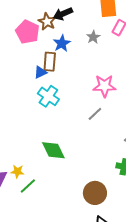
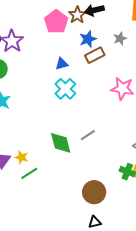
brown rectangle: (50, 62) -> (95, 55), moved, turned 48
gray line: (95, 114) -> (88, 135), moved

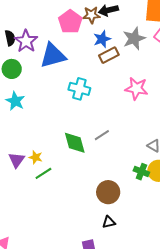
brown star: (77, 15) -> (91, 15), turned 30
gray star: (120, 38) -> (134, 38), size x1.6
blue triangle: (62, 64) -> (53, 55), moved, size x2.0
cyan cross: (65, 89) -> (79, 89), turned -30

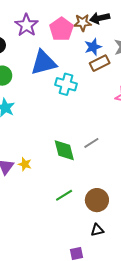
purple star: (26, 41) -> (27, 25), moved
cyan cross: (79, 89) -> (66, 84), moved
green line: (43, 173) -> (64, 195), moved

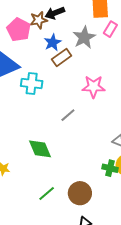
gray line: (91, 143) -> (68, 115), moved

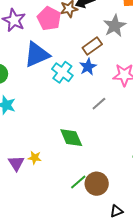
blue star: (53, 42) -> (88, 67), moved
cyan cross: (32, 83) -> (62, 72), turned 30
brown circle: (80, 193) -> (97, 184), moved

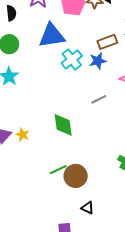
black triangle: (117, 211) -> (88, 208), turned 32

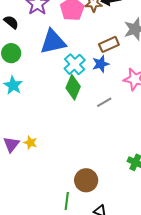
black semicircle: (11, 13) -> (11, 22), turned -42
green diamond: (63, 125) -> (73, 87), moved, turned 35
green line: (58, 170) -> (67, 201), moved, turned -54

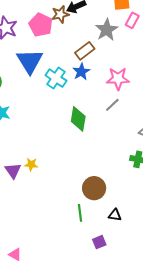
blue triangle: (53, 42) -> (30, 61), turned -36
green diamond: (73, 87) -> (78, 119), moved
gray line: (104, 102) -> (112, 105), moved

